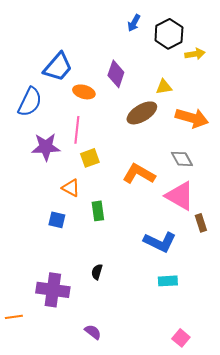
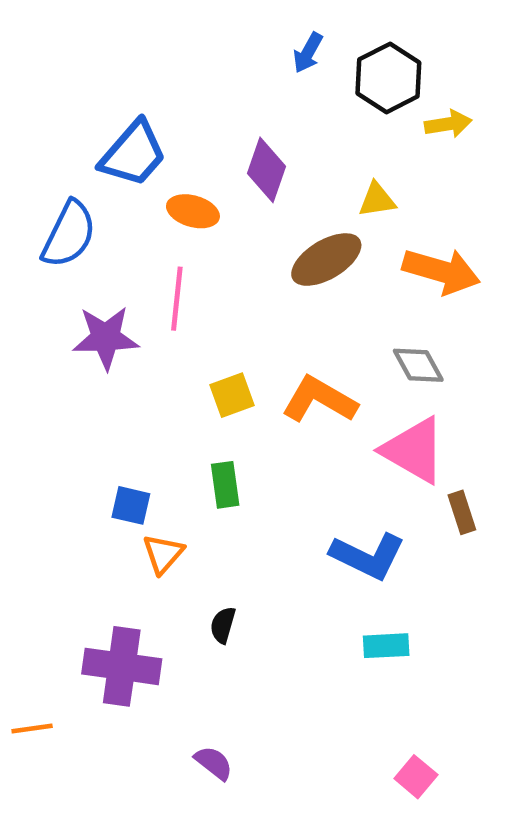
yellow square: (90, 158) -> (232, 395), moved
orange triangle: (71, 188) -> (163, 554), moved, turned 42

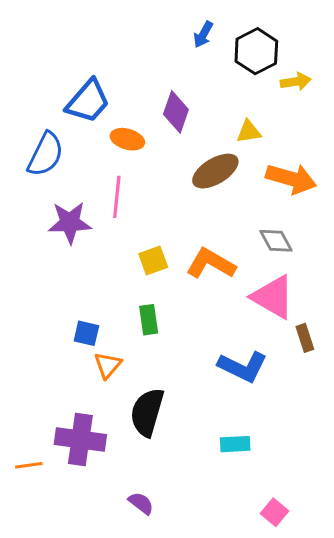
black semicircle: (223, 625) -> (147, 412), size x2.0
cyan rectangle: (386, 646) -> (235, 444), moved
orange line: (32, 728) -> (29, 465), moved

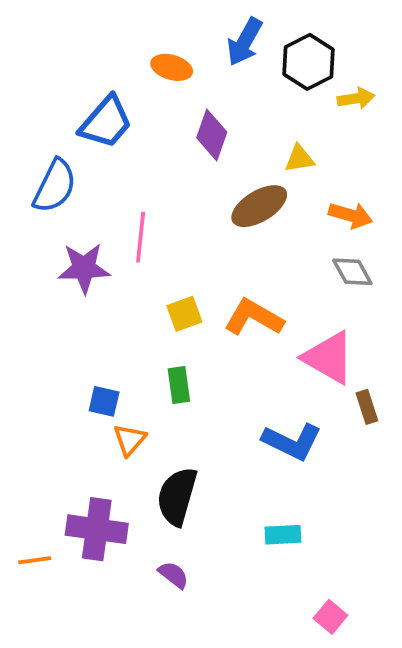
blue arrow: (203, 35) -> (245, 42), size x1.5
orange ellipse: (127, 139) -> (172, 67), moved
orange arrow: (291, 179) -> (350, 215), size x0.7
gray diamond: (276, 241) -> (352, 272), moved
purple semicircle: (141, 503) -> (173, 575), moved

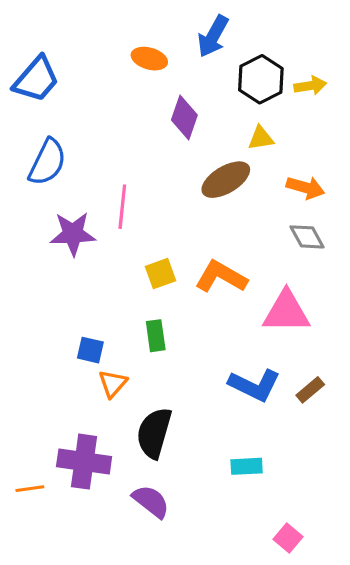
black hexagon: (309, 62) -> (261, 79), moved
blue trapezoid: (106, 122) -> (36, 79), moved
pink triangle: (329, 358) -> (286, 312), turned -30
brown rectangle: (367, 407) -> (310, 390), moved, turned 68
purple semicircle: (173, 575) -> (151, 501), size x1.4

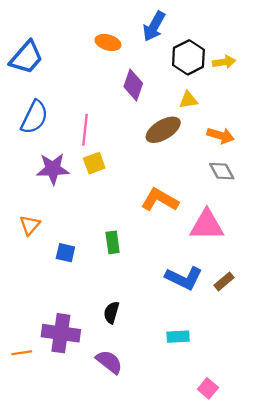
pink line: (122, 207) -> (85, 130), moved
yellow square: (160, 274) -> (94, 163), moved
orange triangle: (113, 384) -> (30, 225), moved
black semicircle: (154, 433) -> (111, 312), size x0.6

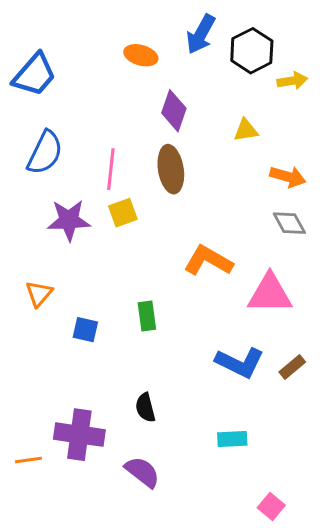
black hexagon: (188, 57) -> (252, 51), moved
brown ellipse: (163, 130) -> (171, 169), moved, turned -68
black semicircle: (111, 312) -> (145, 408), turned -30

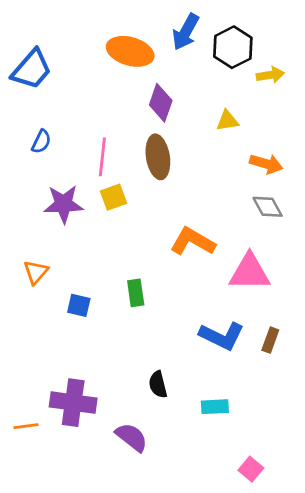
orange ellipse: (141, 55) -> (130, 51), size x1.5
blue semicircle: (45, 153) -> (41, 142), size x0.6
brown rectangle: (292, 367) -> (270, 340), turned -30
black semicircle: (145, 408) -> (158, 384), moved

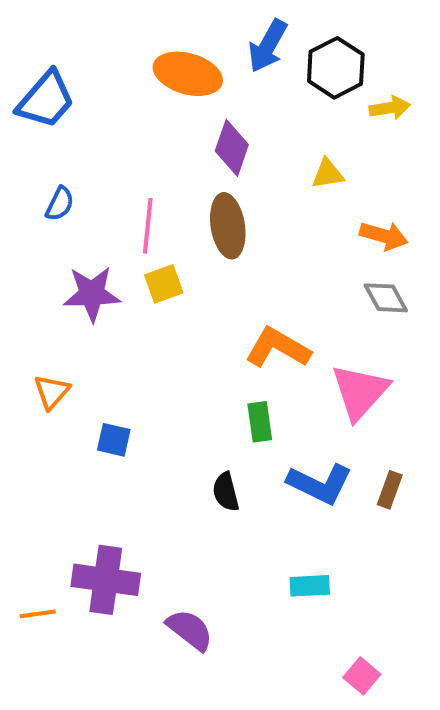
pink triangle: (250, 272) -> (360, 392), turned -48
green rectangle: (136, 293) -> (260, 422), moved
black semicircle: (158, 384) -> (226, 492), moved

